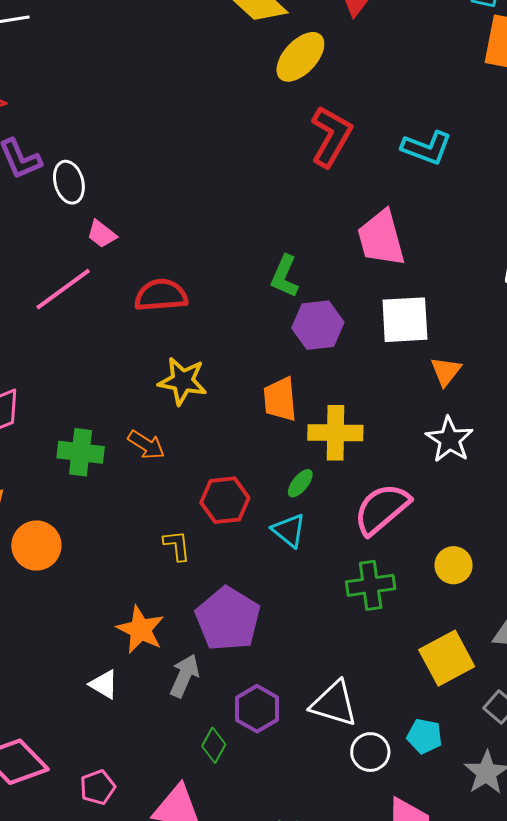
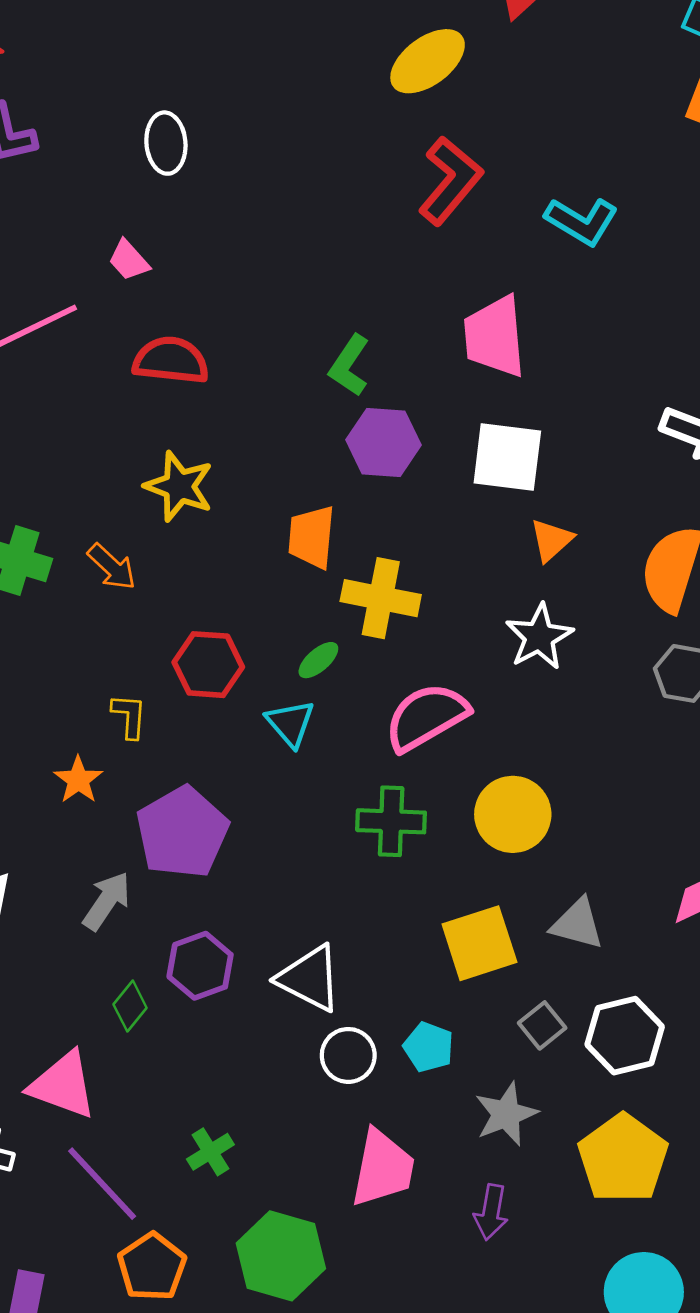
white ellipse: (69, 182) -> (166, 143), moved
pink trapezoid: (102, 234) -> (129, 260), moved
yellow circle: (454, 565) -> (513, 814), size x1.4
orange star: (140, 630) -> (78, 780), moved, size x0.7

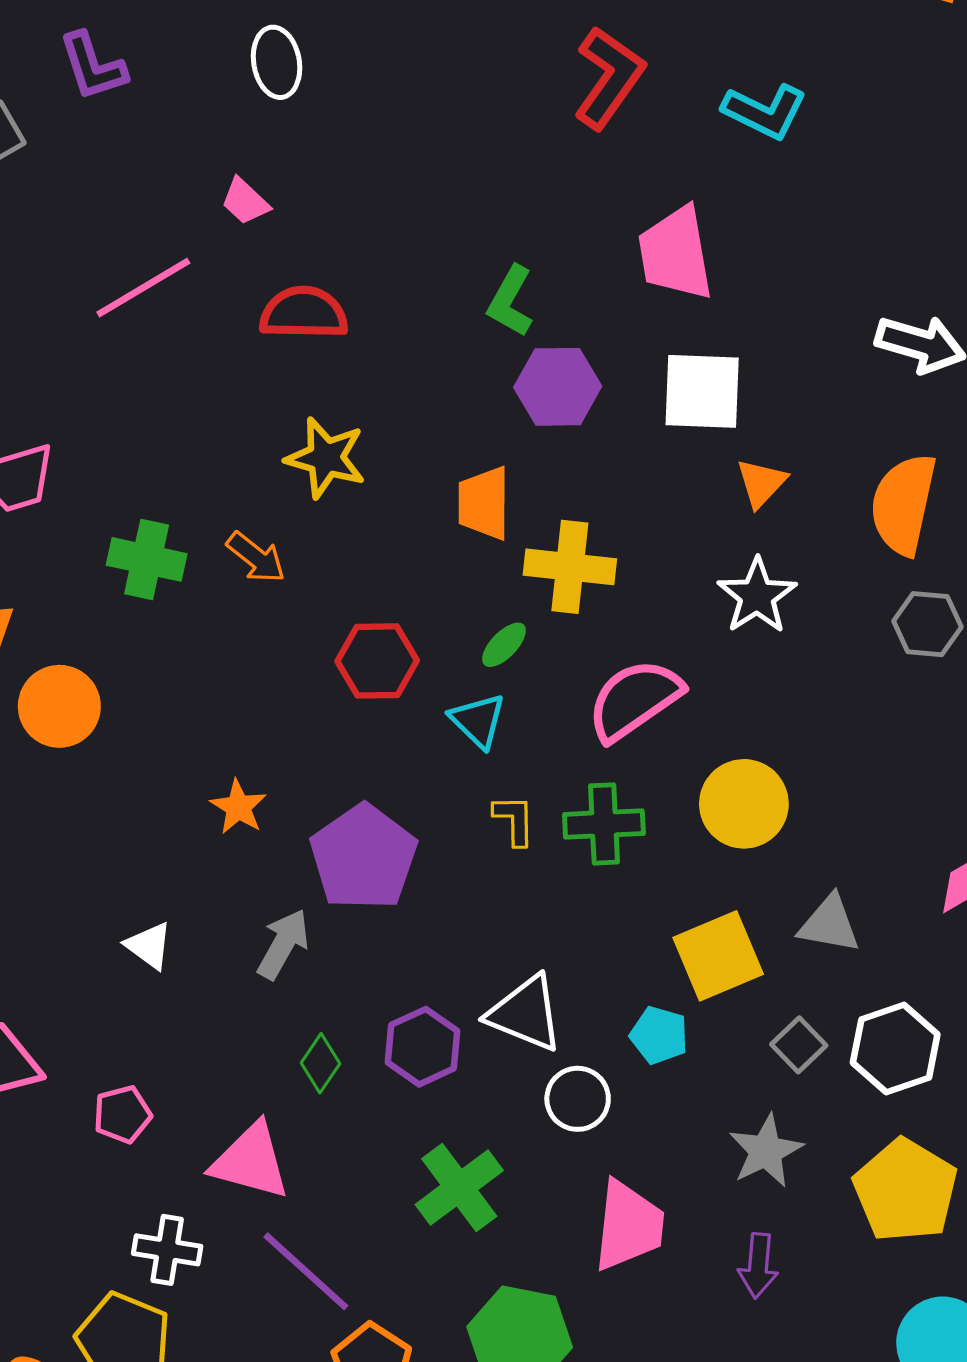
yellow L-shape: (129, 716) -> (514, 820), moved
purple hexagon: (200, 966) -> (423, 1047), moved
cyan pentagon: (429, 1047) -> (659, 1035), moved
green cross: (210, 1152) -> (459, 1188), moved, size x1.6

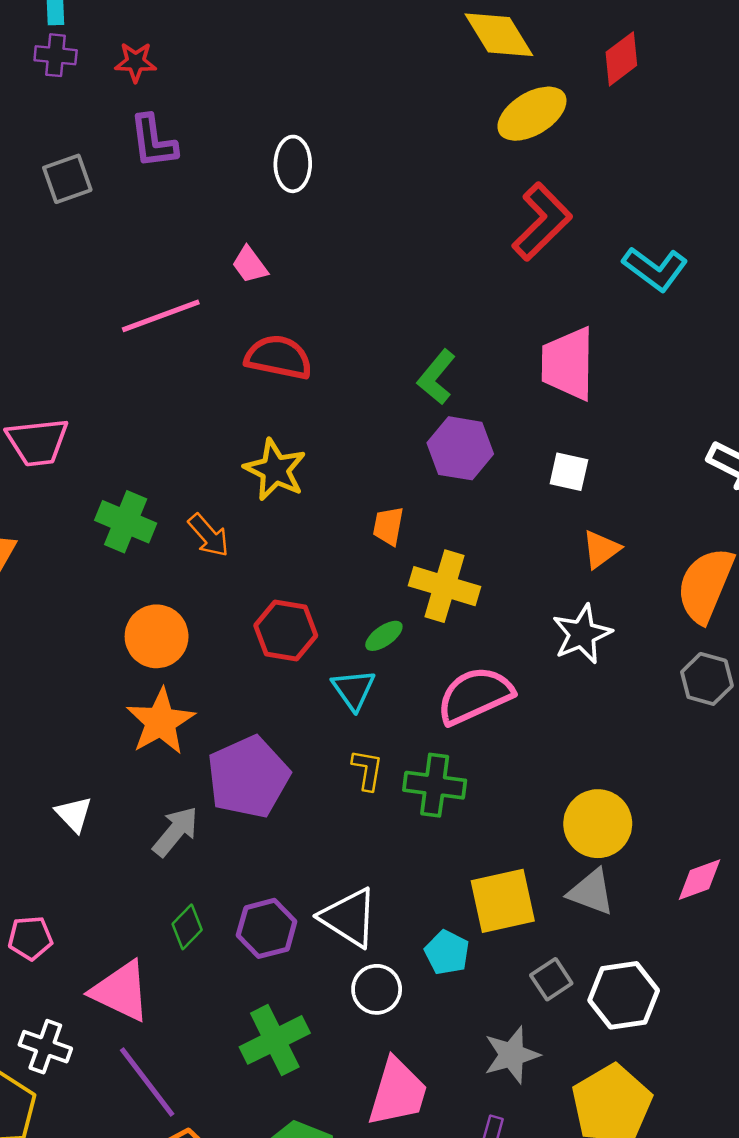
white square: (702, 391) -> (569, 472), size x0.6
orange trapezoid: (484, 503) -> (388, 526), size x0.7
orange circle: (59, 706) -> (157, 636), moved
yellow circle: (744, 804) -> (598, 824), moved
orange star: (238, 807) -> (161, 722), size x1.6

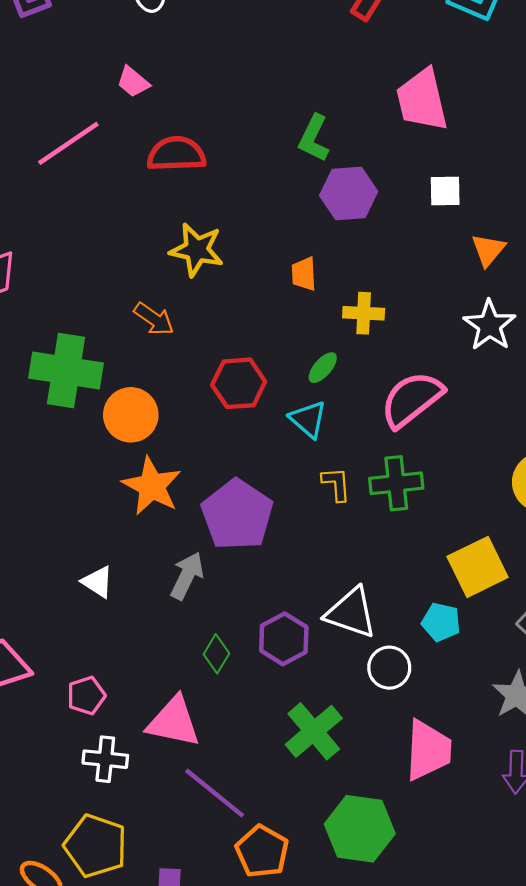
green cross: (126, 522) -> (66, 371), moved, size x1.4
yellow cross: (445, 586) -> (364, 313), size x0.7
white cross: (45, 1047) -> (105, 759), moved

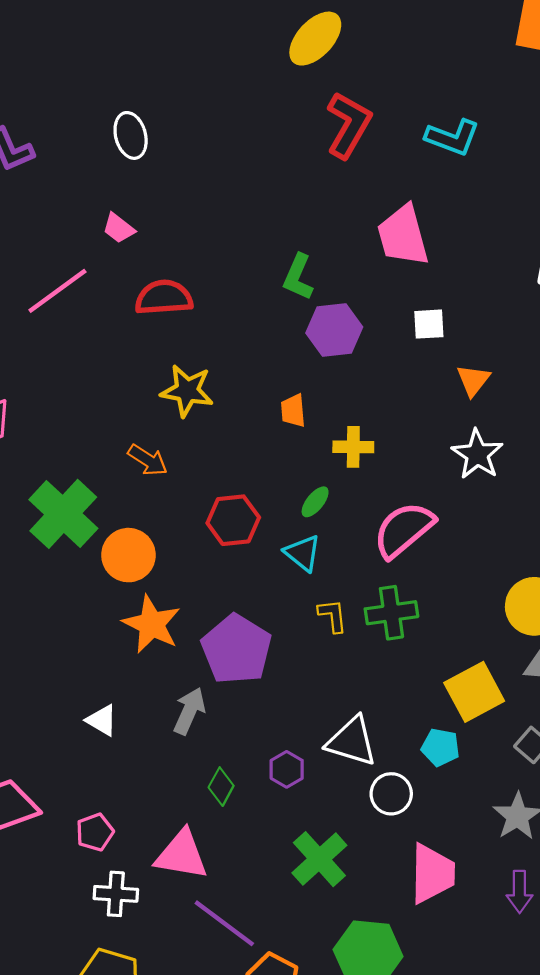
green cross: (66, 371) -> (63, 514), turned 36
purple hexagon: (284, 639) -> (287, 769), size x0.7

